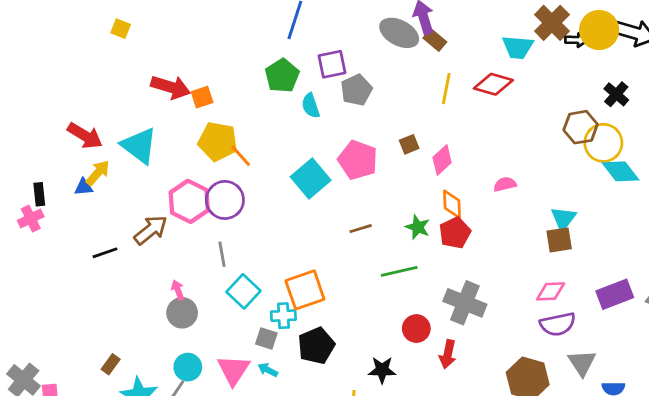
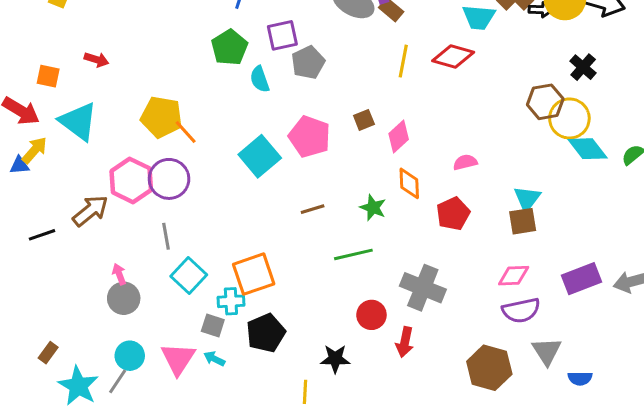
red arrow: (171, 87) -> (96, 60), moved, size x0.6
orange square: (202, 97) -> (48, 76), moved, turned 30
red pentagon: (455, 233) -> (453, 214), moved

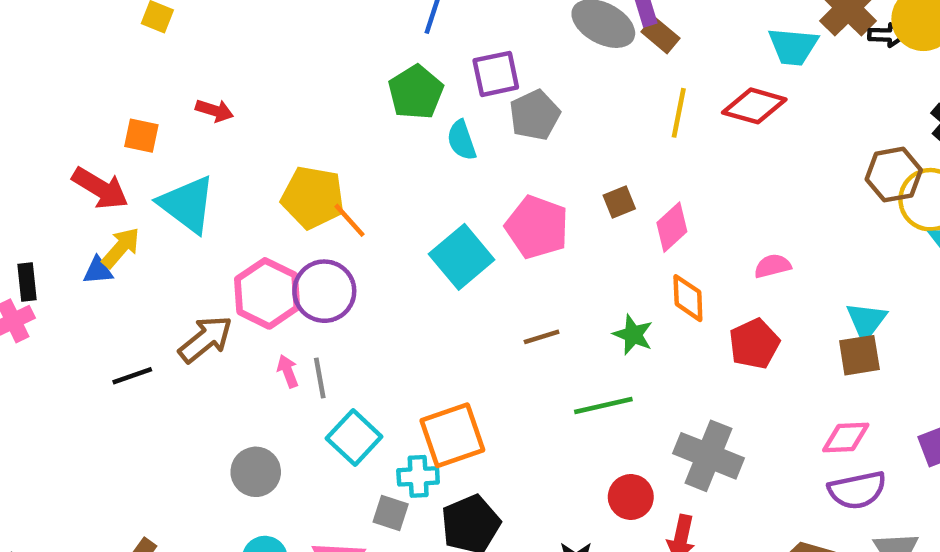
pink arrow: (119, 274) -> (288, 371), moved

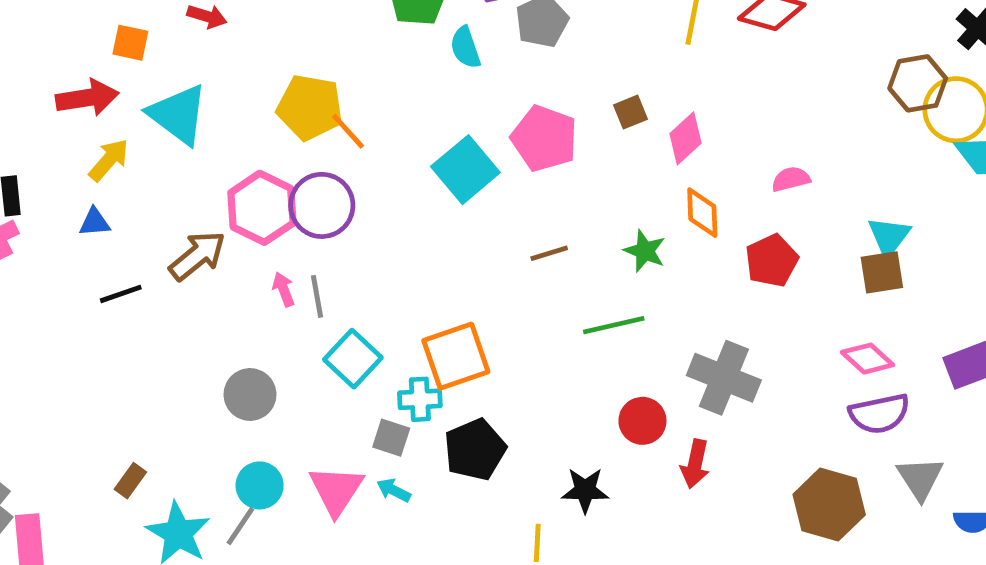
red arrow: (100, 188) -> (87, 98), turned -40
blue triangle: (98, 271) -> (94, 222), moved
pink diamond: (846, 438) -> (867, 359), turned 45

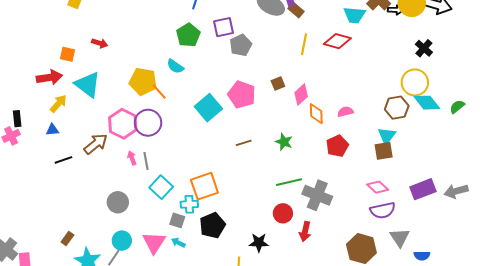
cyan semicircle: (465, 47) -> (175, 66), moved, turned -36
brown hexagon: (918, 83) -> (397, 108), moved
orange diamond: (702, 213) -> (316, 114), moved
green line: (614, 325) -> (289, 182), moved

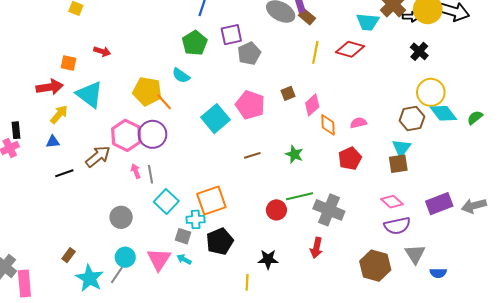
black cross: (424, 48) -> (419, 51), moved
red circle: (283, 213) -> (276, 210), moved

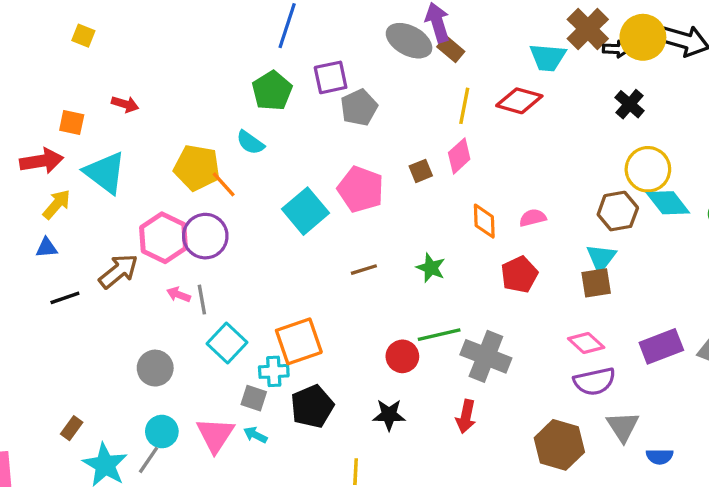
pink diamond: (312, 105) -> (459, 156), moved
pink arrow: (136, 171) -> (179, 295), turned -48
black star: (268, 259) -> (389, 415), moved

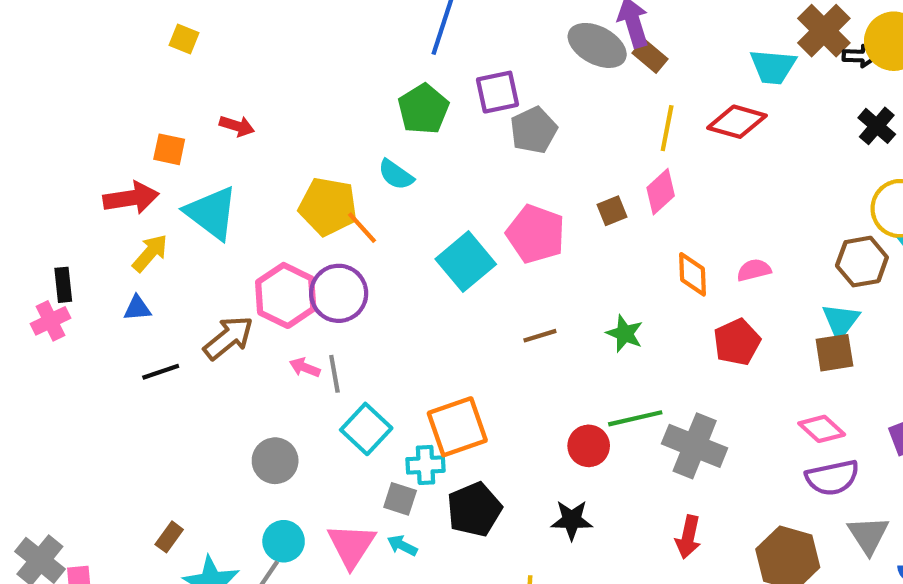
red arrow: (466, 416) -> (688, 537), moved

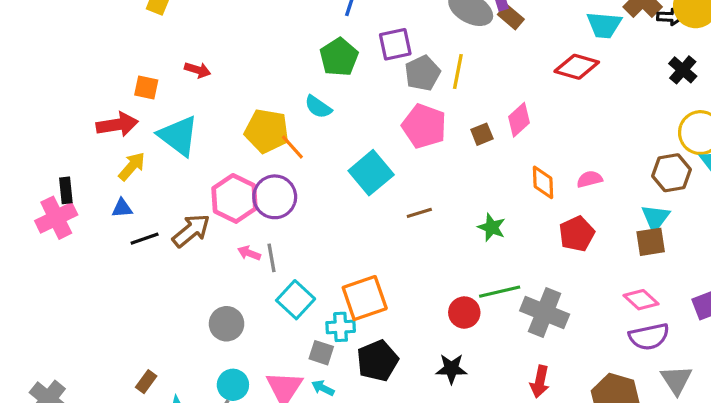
yellow line: (667, 128) -> (458, 72), moved
pink pentagon: (536, 234) -> (424, 126), moved
pink cross: (50, 321) -> (56, 218), size x1.4
brown line: (540, 336) -> (419, 213), moved
black line: (161, 372) -> (145, 239), moved

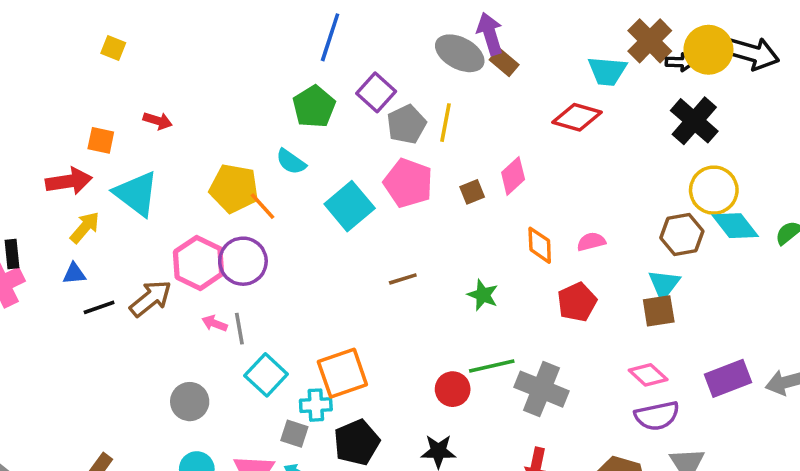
purple square: (395, 44) -> (376, 92), turned -36
black cross: (683, 70) -> (694, 121), size x1.5
cyan square: (371, 173) -> (350, 206), moved

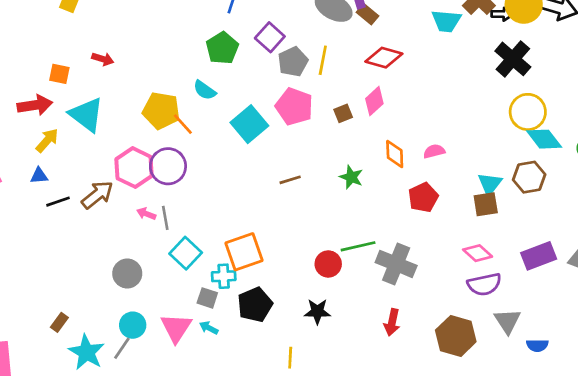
red diamond: (577, 117) -> (384, 58), moved
brown hexagon: (682, 235) -> (529, 177), moved
green star: (483, 295) -> (351, 177), moved

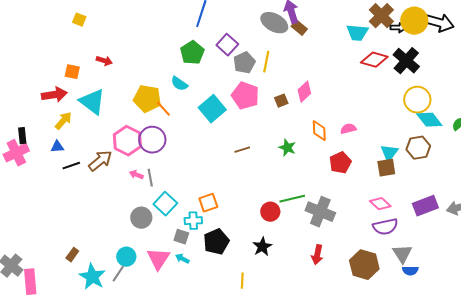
red diamond: (384, 58) -> (374, 60), moved
orange square: (244, 252) -> (208, 203), size x0.7
gray circle: (127, 274) -> (141, 218), moved
black star: (317, 312) -> (262, 247), turned -30
blue semicircle: (537, 345) -> (410, 271), moved

